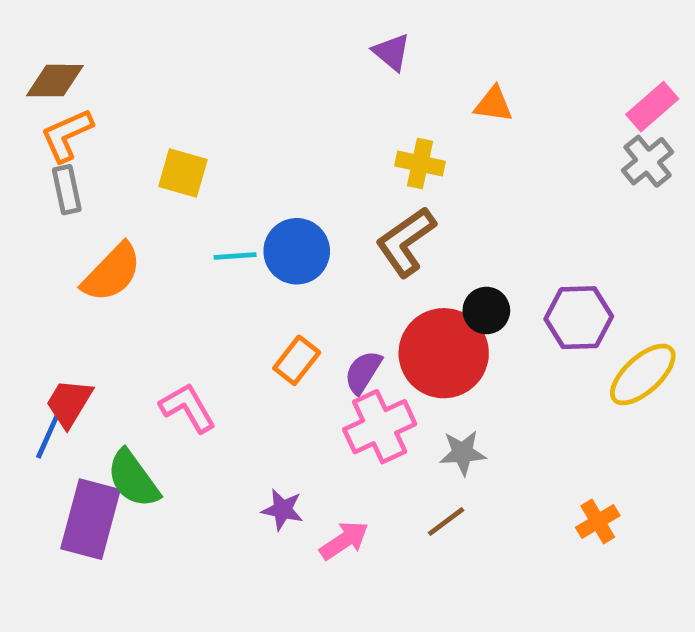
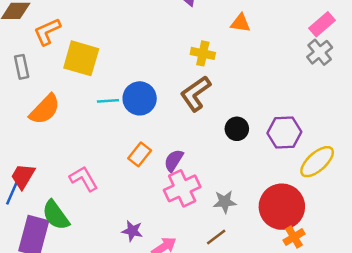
orange L-shape: (67, 135) -> (47, 32), moved
yellow square: (183, 173) -> (81, 58), size x1.4
red circle: (444, 353) -> (282, 207), moved

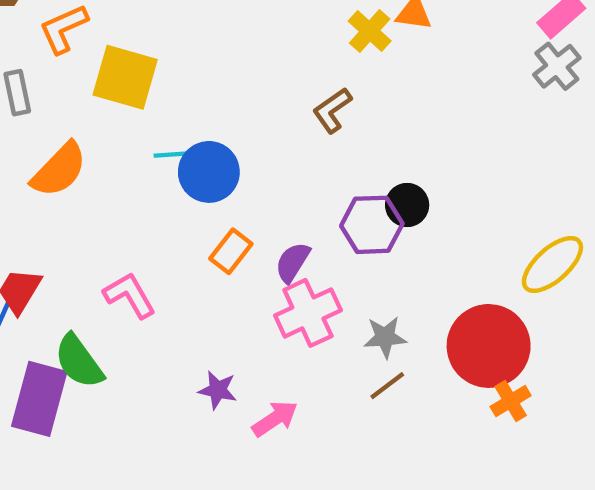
yellow cross: (203, 53) -> (370, 31), moved, turned 30
brown L-shape: (196, 94) -> (332, 110), moved, size x0.7
blue circle: (140, 98) -> (209, 172), moved
purple hexagon: (284, 132) -> (372, 225), moved
brown line: (216, 237) -> (387, 386), moved

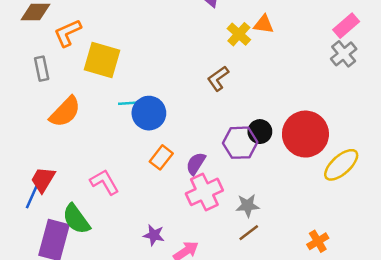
red circle: (489, 346) -> (305, 134), moved

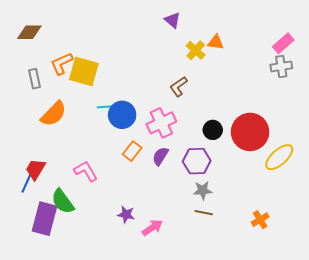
orange L-shape: (68, 33) -> (62, 63), moved
gray cross: (344, 54) -> (281, 66), turned 30
purple hexagon: (240, 143) -> (197, 161), moved
pink cross: (204, 192) -> (161, 123), moved
brown line: (249, 233) -> (204, 213), turned 48

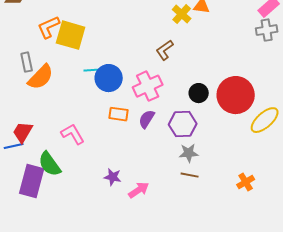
gray rectangle: (34, 79) -> (27, 62), moved
orange rectangle: (132, 151) -> (119, 114), turned 60
blue line: (26, 183) -> (14, 146), turned 54

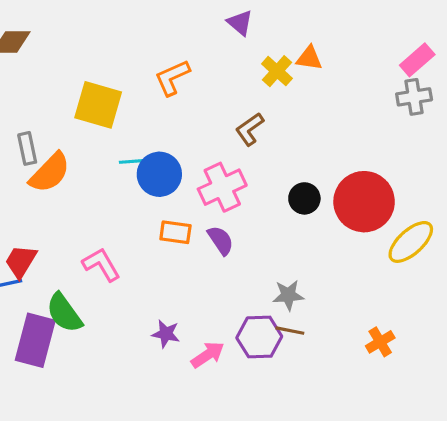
orange L-shape: (49, 27) -> (172, 78), moved
purple semicircle: (147, 119) -> (221, 240), turned 114
purple hexagon: (183, 124) -> (259, 337), moved

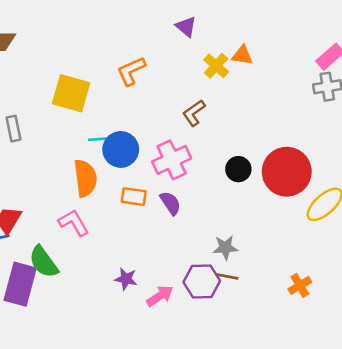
orange semicircle: (50, 173) -> (85, 178), moved, turned -51

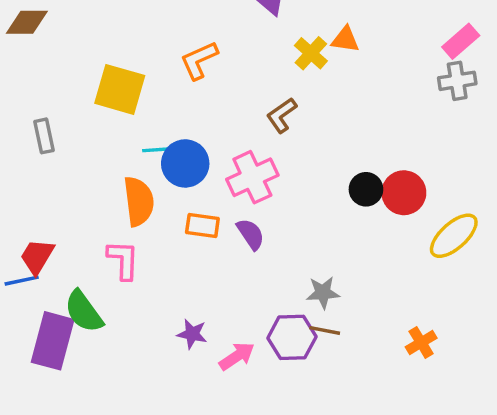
black circle: (238, 169) -> (366, 189), moved
red circle: (287, 172) -> (404, 193), size x0.7
pink L-shape: (74, 223) -> (123, 260), turned 32

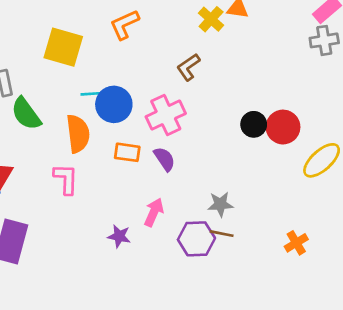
green semicircle: (84, 312) -> (26, 114), moved
pink arrow: (237, 356) -> (154, 212), moved, turned -32

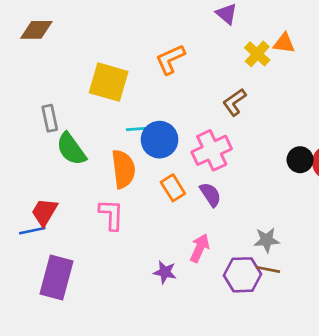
orange rectangle: (127, 152) -> (173, 188), turned 50

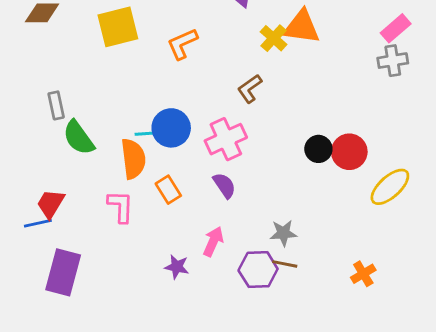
orange triangle: (284, 43) -> (302, 27), size x1.6
yellow square: (109, 82) -> (118, 27), moved, turned -30
cyan line: (138, 129) -> (147, 134), moved
orange rectangle: (173, 188) -> (168, 190), moved

